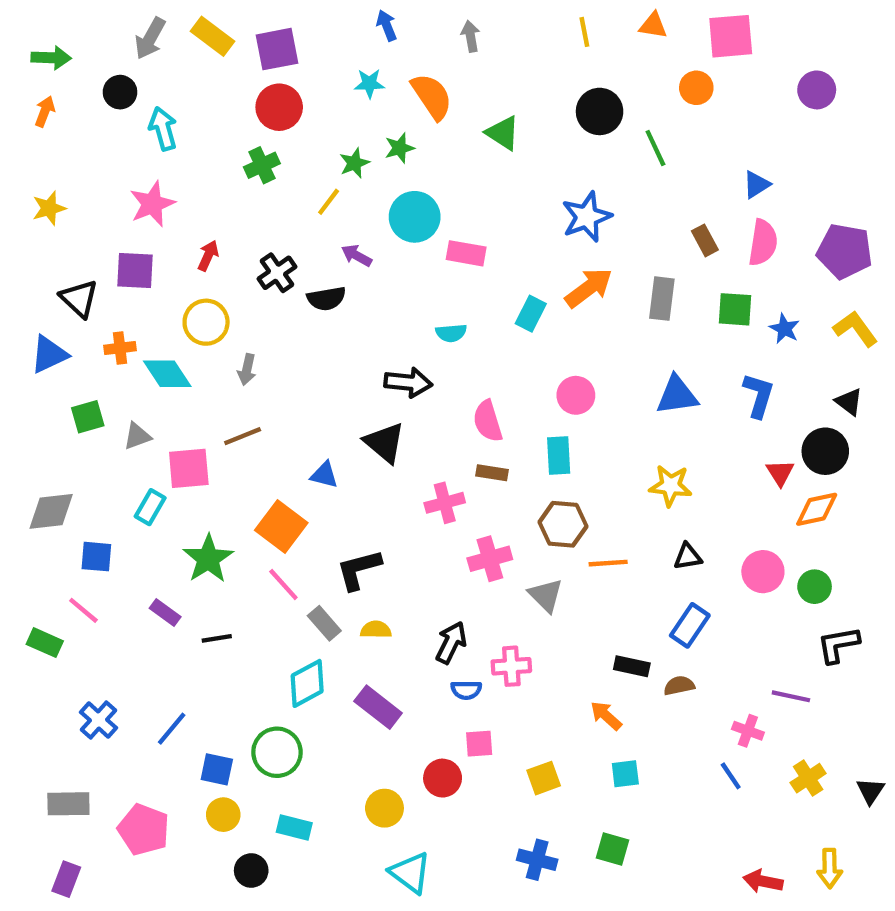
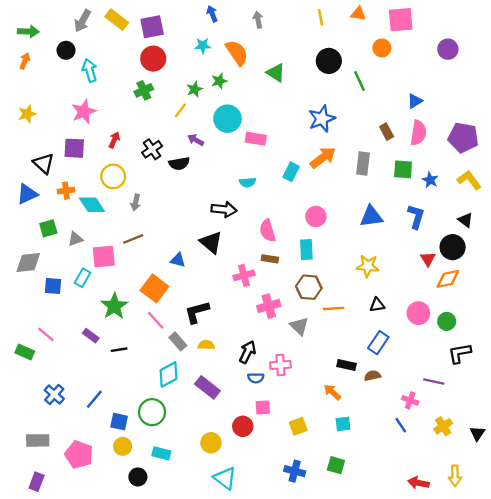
gray diamond: (51, 511) -> (28, 262), moved
blue square: (96, 557) -> (53, 286), moved

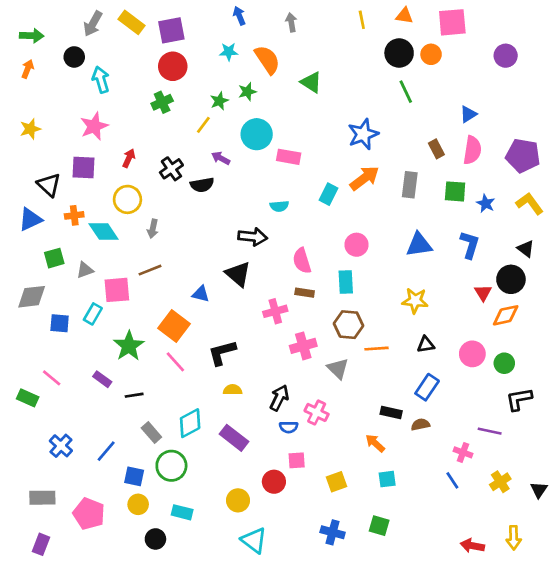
black circle: (329, 61) -> (399, 53), moved
gray rectangle: (178, 341) -> (151, 432), moved
pink cross: (281, 365) -> (317, 412), turned 30

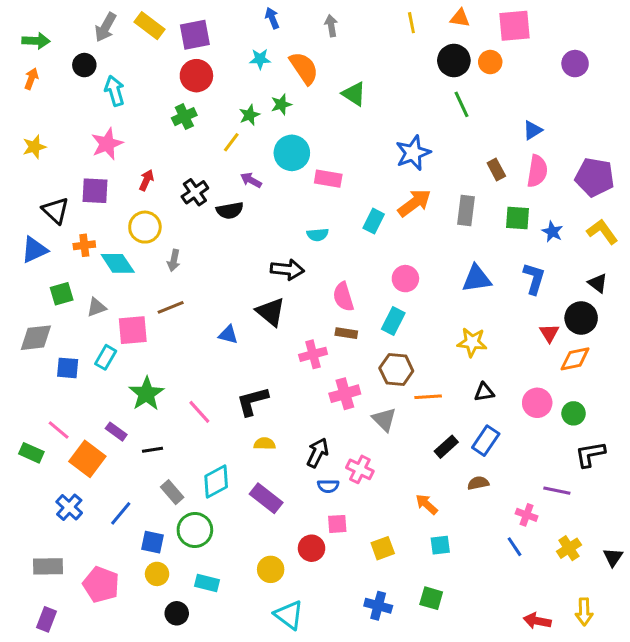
cyan rectangle: (346, 282) -> (393, 321), turned 30
orange square: (174, 326) -> (87, 459), moved
black rectangle: (391, 412) -> (446, 447), moved, turned -54

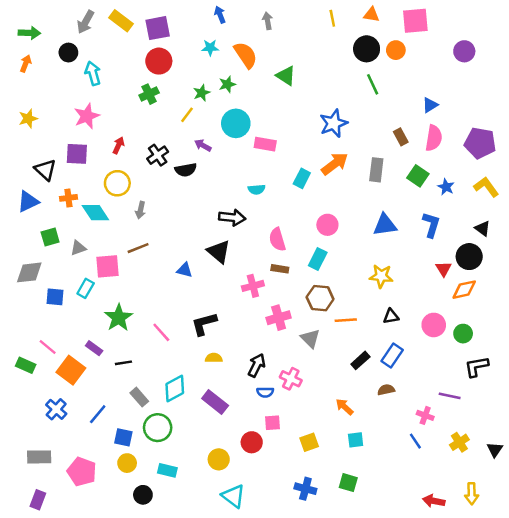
green square: (517, 218) -> (418, 176), turned 30

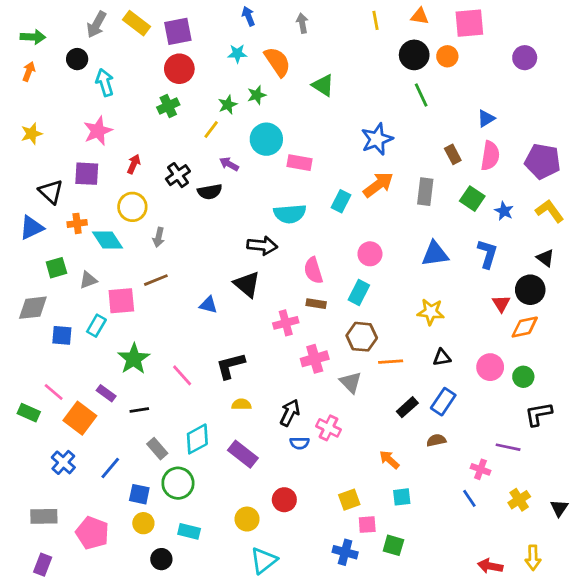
cyan semicircle: (257, 189) -> (290, 214), size x1.6
pink square: (272, 423) -> (367, 525), moved
cyan triangle: (233, 496) -> (264, 560), turned 45

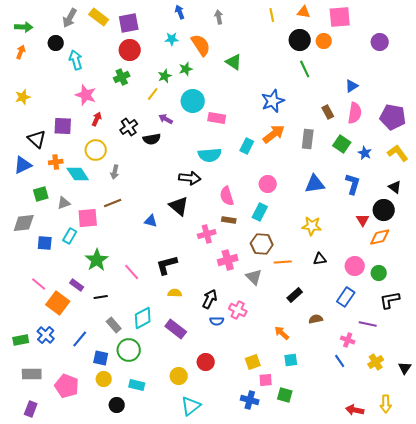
pink star: (98, 131) -> (86, 95), moved, turned -30
blue rectangle: (443, 402) -> (346, 297), moved
green rectangle: (29, 413) -> (21, 340), moved, turned -35

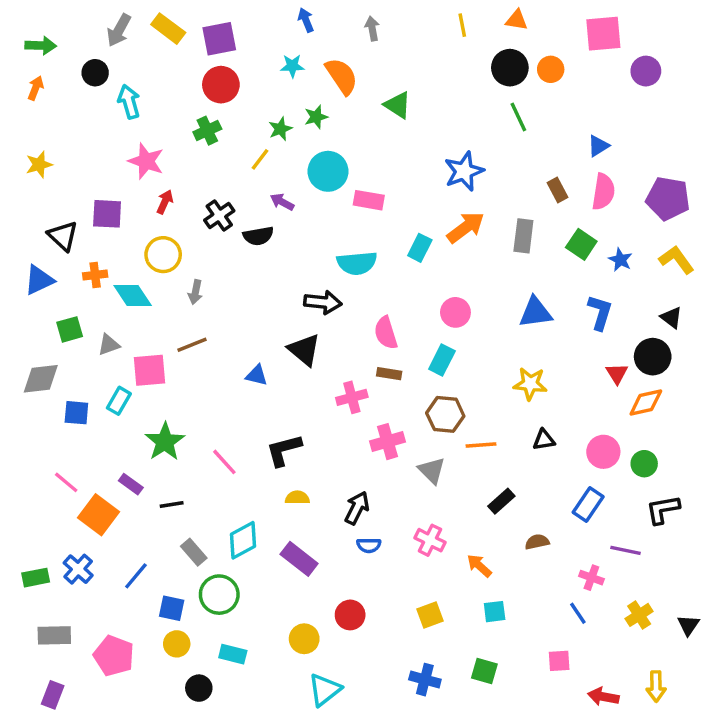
pink square: (340, 17) -> (603, 34), moved
pink cross: (238, 310) -> (430, 540), moved
pink square: (266, 380) -> (559, 661), moved

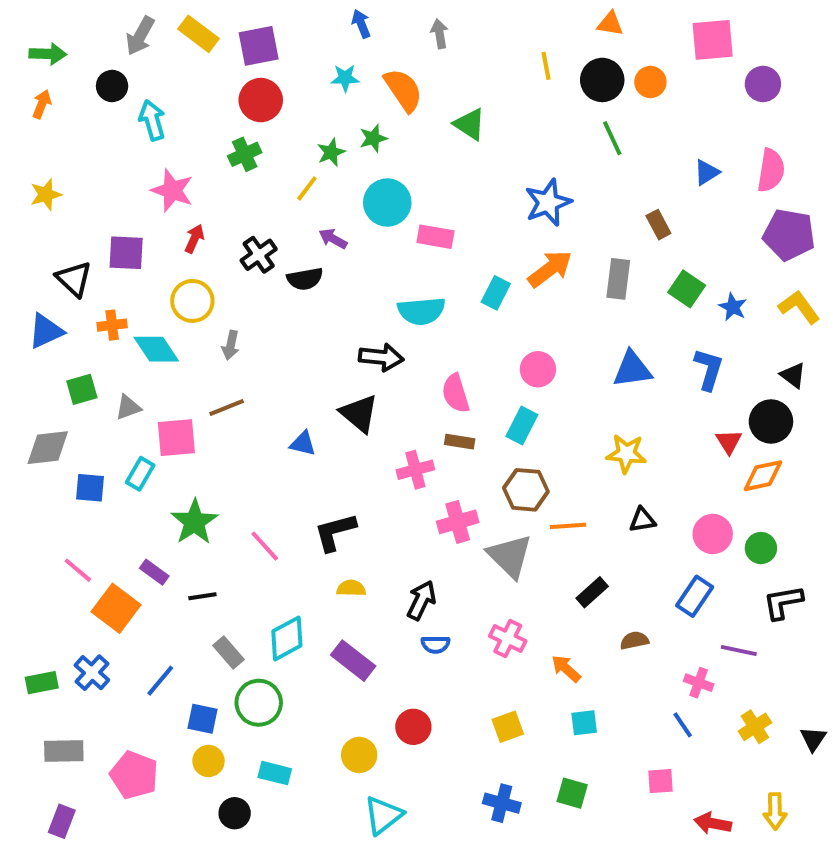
yellow line: (462, 25) -> (546, 66), moved
pink semicircle: (603, 192) -> (771, 170), moved
gray triangle: (432, 470) -> (510, 556), size x1.4

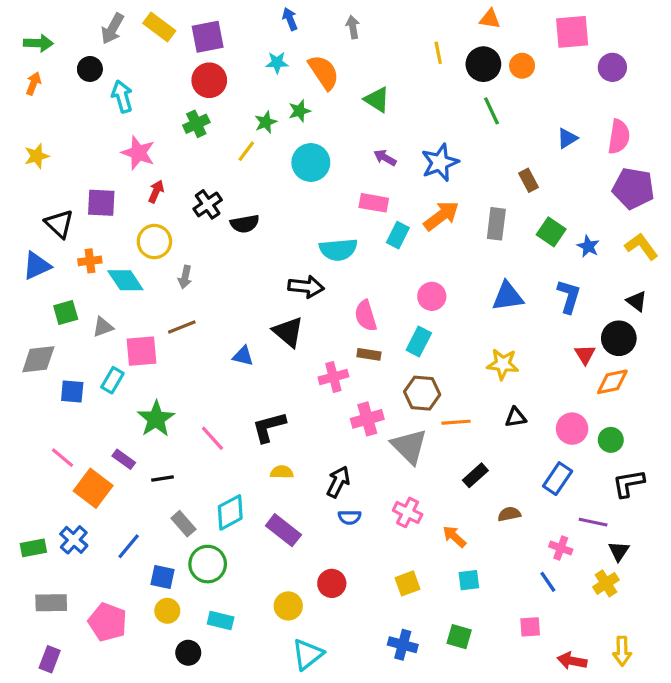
pink rectangle: (435, 237) -> (374, 203), moved
purple arrow: (333, 239) -> (385, 158), moved
black triangle: (813, 739) -> (619, 551), moved

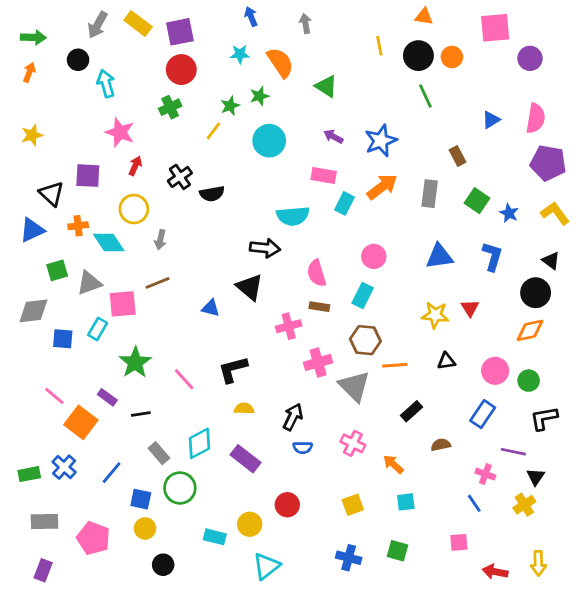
gray triangle: (103, 327) -> (89, 283), size x1.4
red triangle: (585, 354) -> (470, 308), moved
cyan rectangle: (221, 620) -> (215, 537), moved

